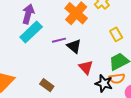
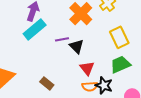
yellow rectangle: (116, 34) -> (119, 37), size x1.5
orange semicircle: (117, 78) -> (90, 86), moved

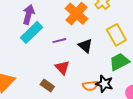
black triangle: (77, 46) -> (85, 46), moved
red triangle: (87, 68) -> (62, 68), moved

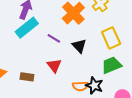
purple line: (59, 41) -> (54, 38), turned 40
brown rectangle: (47, 86) -> (27, 77), moved, turned -32

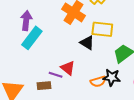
purple line: (54, 38) -> (56, 75), moved
yellow rectangle: (111, 38) -> (102, 29), moved, turned -45

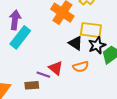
black star: (112, 77) -> (97, 45), moved, turned -30
orange semicircle: (98, 82) -> (81, 67), moved

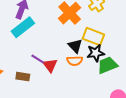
orange semicircle: (81, 67) -> (75, 61), moved
purple line: (43, 75) -> (38, 59), moved

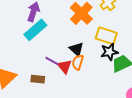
black triangle: (75, 46) -> (76, 49), moved
orange semicircle: (75, 61) -> (78, 62), moved, turned 112

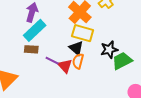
yellow rectangle: (106, 36) -> (83, 33), moved
brown rectangle: (38, 79) -> (31, 49), moved

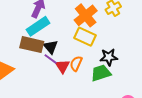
black triangle: (76, 48) -> (51, 47), moved
brown rectangle: (31, 49) -> (32, 45), size x1.6
green trapezoid: (122, 61) -> (101, 73), moved

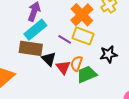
black triangle: (51, 47) -> (49, 59), moved
purple line: (51, 59) -> (65, 39), moved
green trapezoid: (101, 73) -> (87, 74), moved

